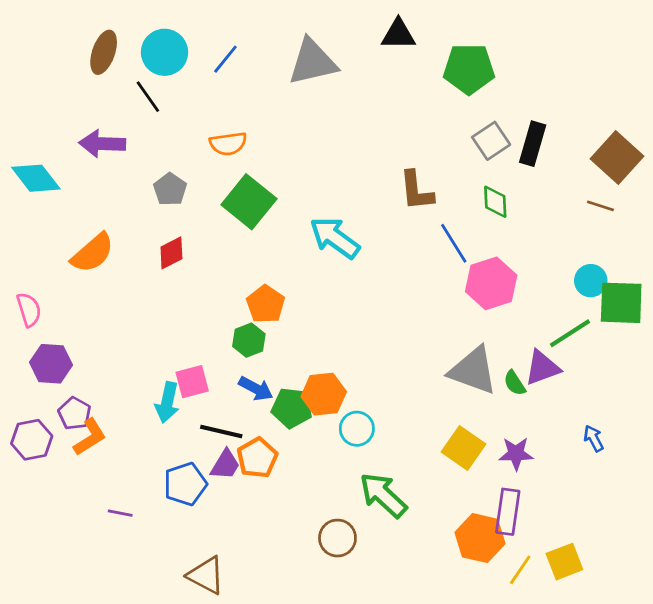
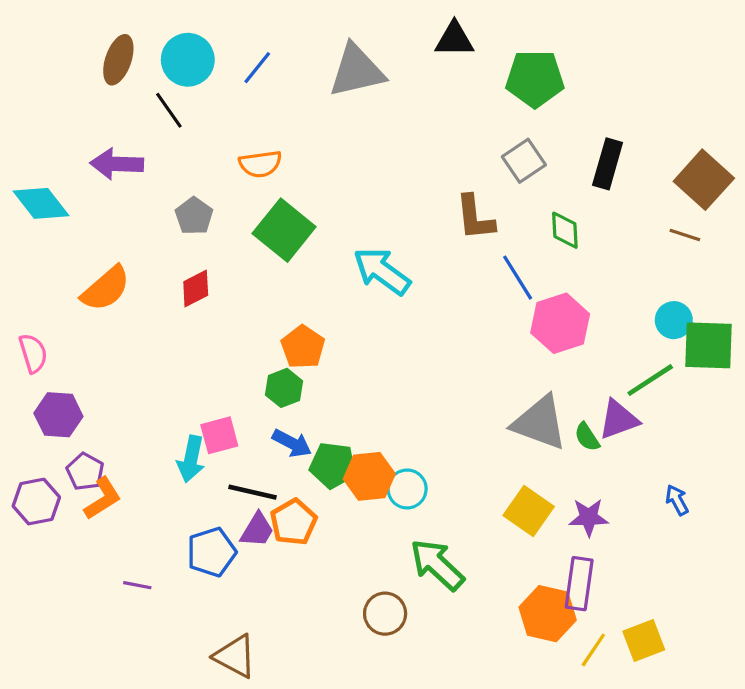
gray square: (491, 141) -> (524, 161), moved
orange hexagon: (324, 394) -> (369, 476), moved

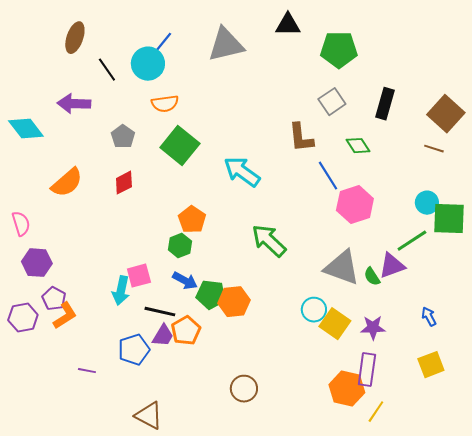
cyan circle: (188, 60) -> (148, 64), moved
green diamond: (565, 230) -> (358, 146), turned -30
cyan circle: (407, 489) -> (314, 310), moved
green arrow: (437, 565) -> (269, 241), moved
yellow square: (644, 640) -> (431, 365), moved

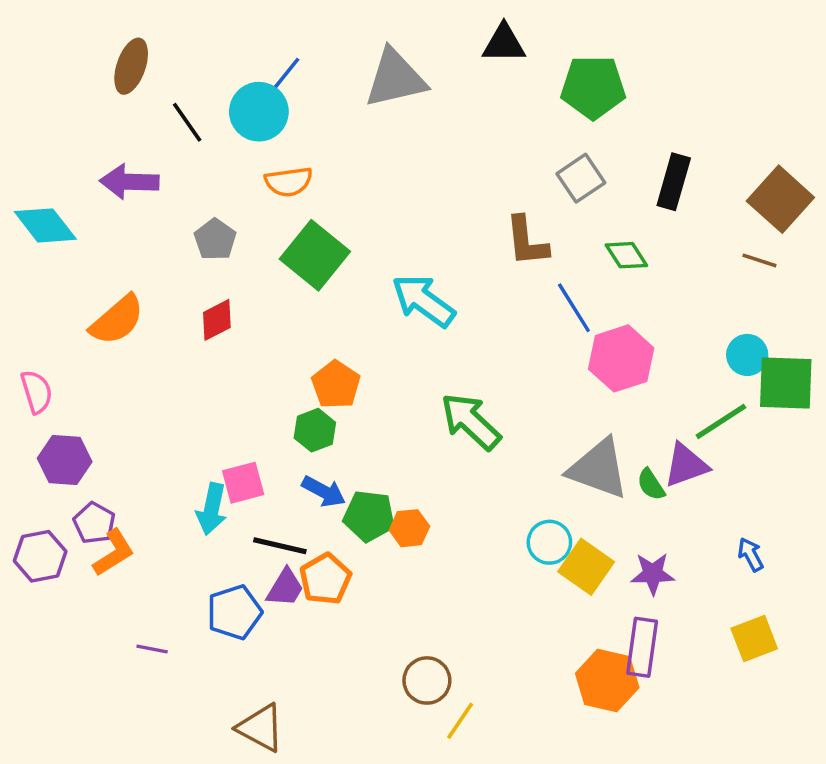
orange hexagon: (234, 302) -> (409, 528), size x0.7
yellow line: (376, 412) -> (460, 721), moved

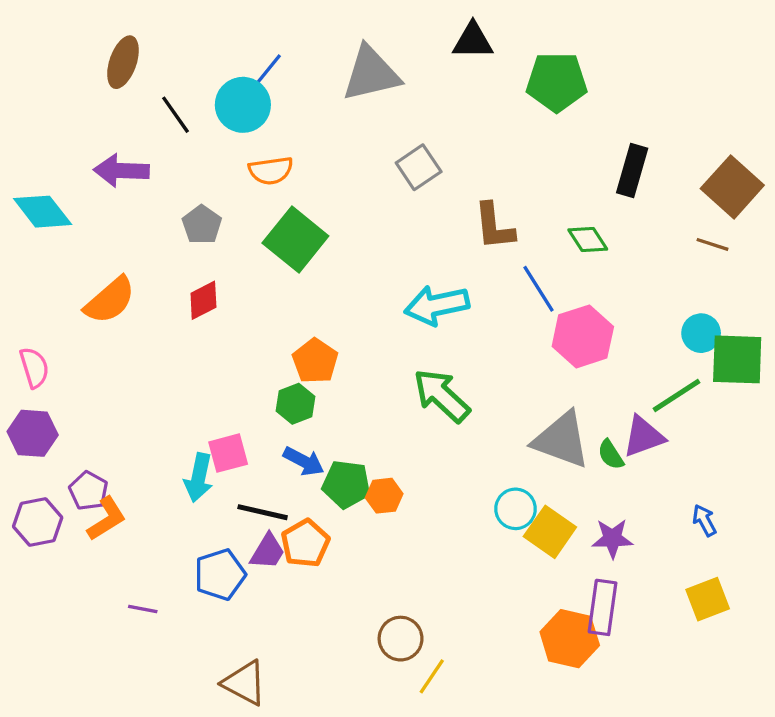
gray square: (581, 178) -> (419, 167), moved
cyan arrow: (423, 301) -> (437, 305), moved, turned -48
purple hexagon: (65, 460) -> (33, 433), moved

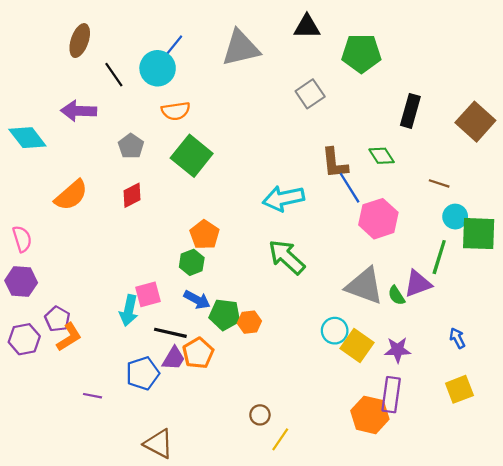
gray square: (419, 167) -> (310, 94), moved
brown L-shape: (494, 226) -> (335, 163), moved
brown line: (713, 244) -> (439, 183), moved
green line: (676, 396) -> (439, 257), turned -40
brown circle: (401, 639) -> (260, 415), size x0.7

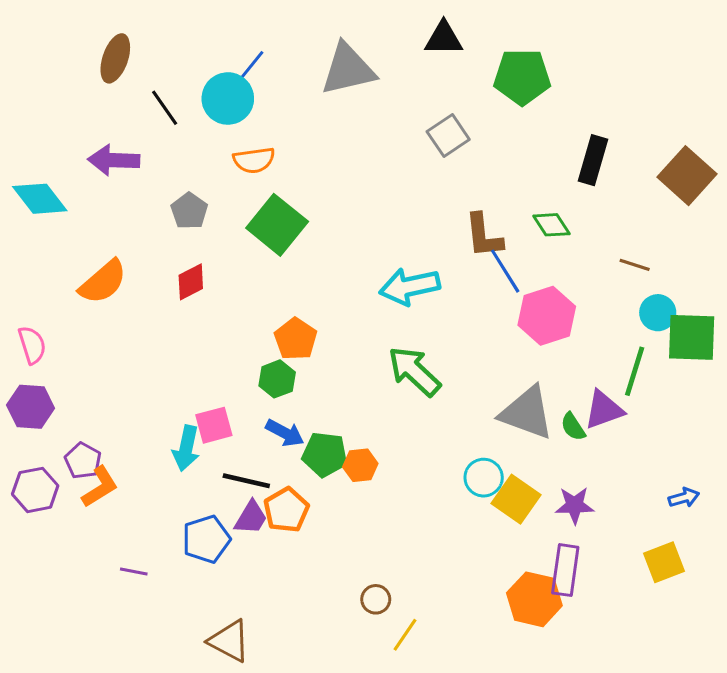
blue arrow: (457, 338) -> (684, 498), moved, turned 102

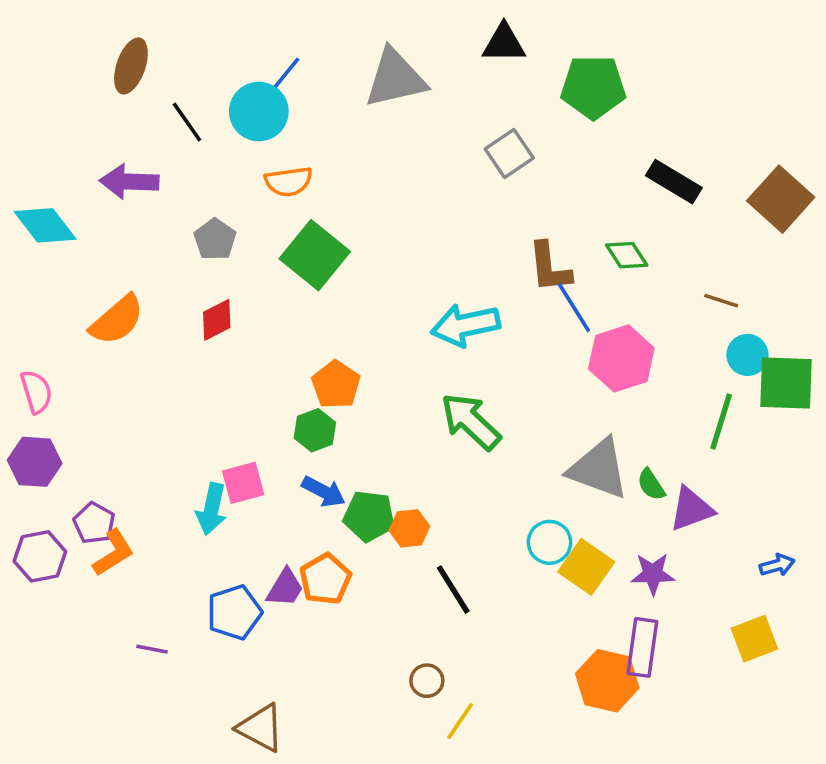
black rectangle: (593, 160) -> (674, 182), turned -75
purple triangle: (604, 410) -> (691, 509), moved
black line: (246, 481) -> (453, 590), moved, turned 45

